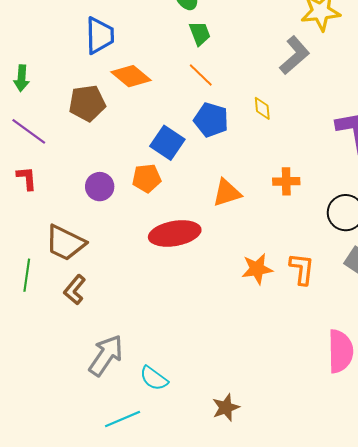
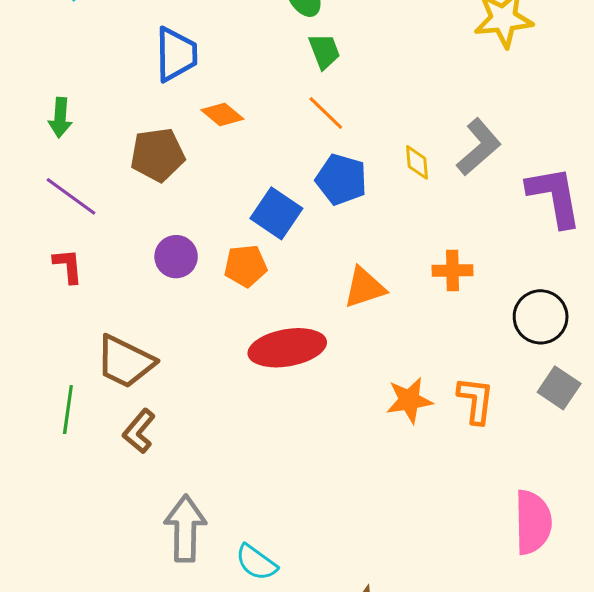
gray L-shape: (295, 55) -> (479, 147), moved
orange diamond: (131, 76) -> (222, 115), size x0.7
purple circle: (100, 187) -> (176, 257), moved
gray arrow: (106, 355) -> (185, 528), turned -33

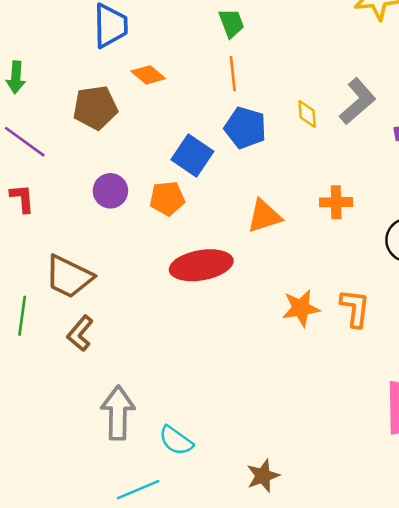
orange line: (326, 113) -> (233, 74), turned 40

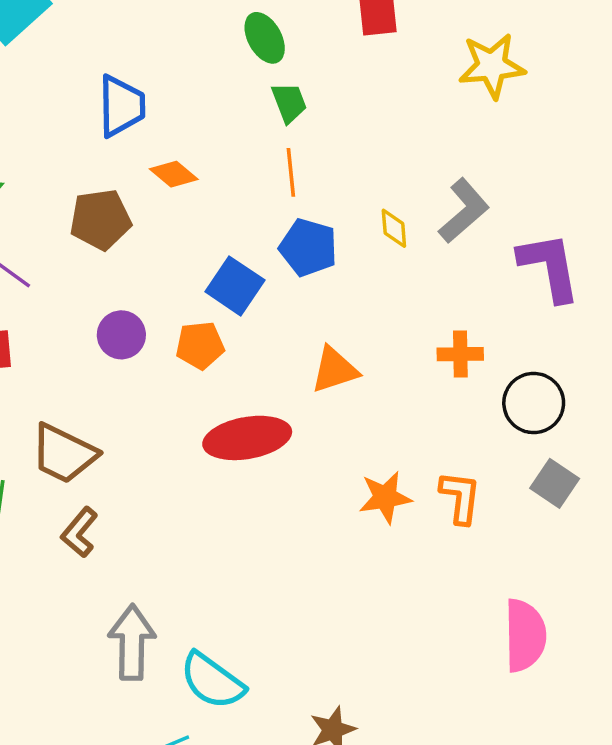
orange cross: (336, 202) -> (460, 354), moved
cyan semicircle: (176, 440) -> (212, 681), size x1.4

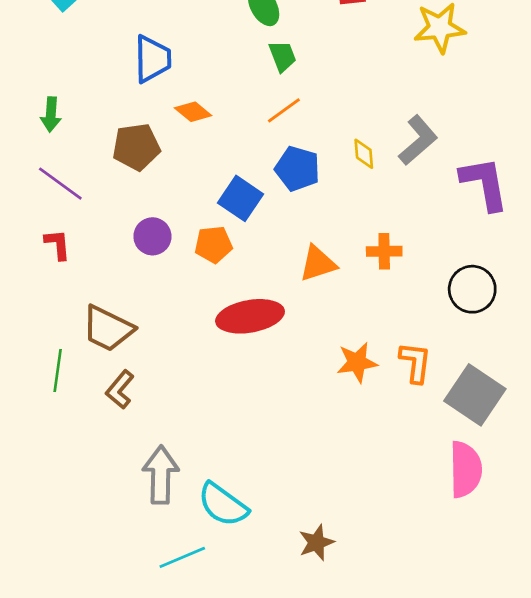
orange line: (291, 172) -> (284, 110), turned 60
orange cross: (460, 354) -> (384, 251), moved
gray square: (555, 483) -> (475, 395), moved, size x1.6

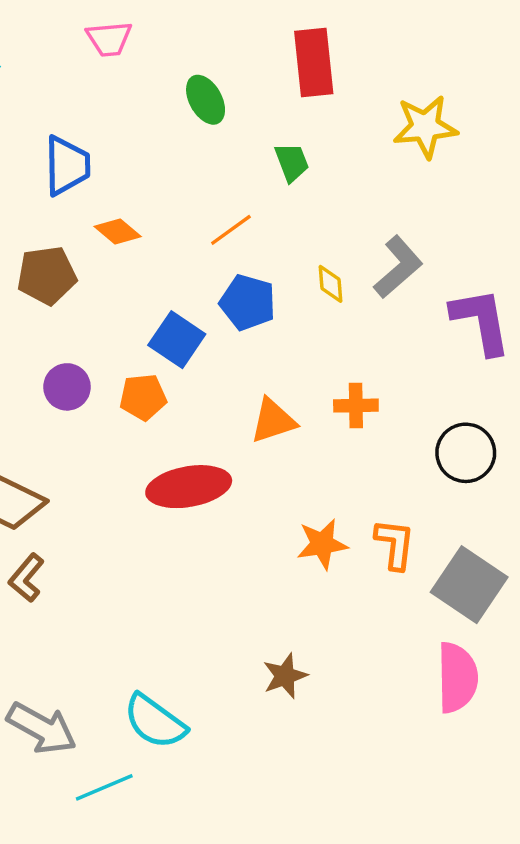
green trapezoid: (283, 56) -> (292, 162), moved
gray arrow: (161, 475) -> (42, 728), moved, turned 118
brown star: (316, 543) -> (285, 676), moved

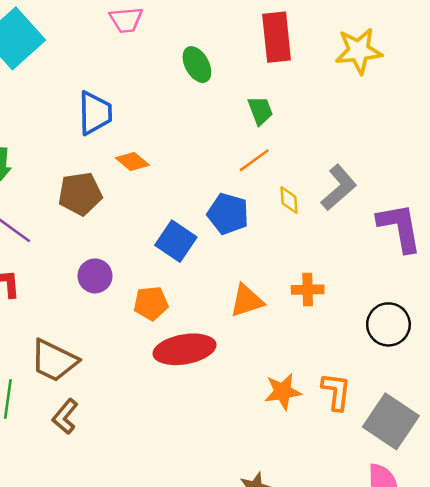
yellow star: (425, 127) -> (359, 51), moved
orange line: (231, 230) -> (254, 160), moved
orange pentagon: (143, 397) -> (151, 303), moved

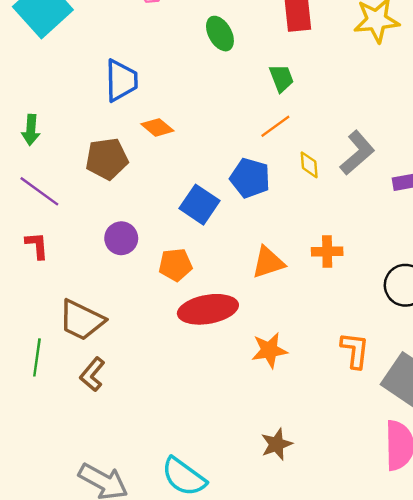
orange star: (283, 392) -> (269, 350), moved

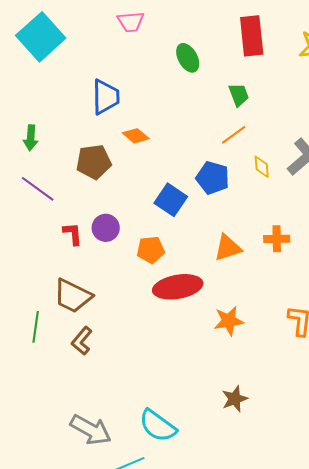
red L-shape: (37, 245) -> (73, 234), moved

